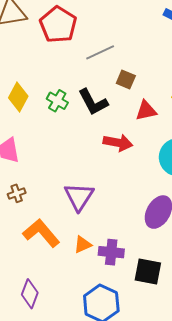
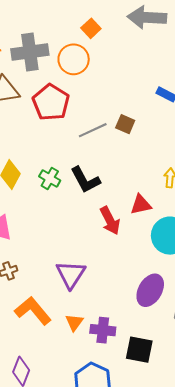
brown square: (126, 80) -> (125, 124), moved
red triangle: (146, 111) -> (141, 205), moved
red arrow: (118, 143) -> (110, 221), turned 52
orange triangle: (83, 245) -> (74, 322), turned -30

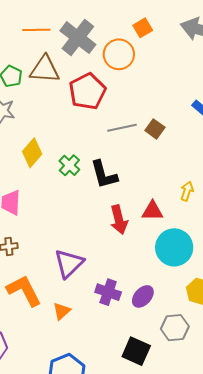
gray cross: (30, 52) -> (78, 38), turned 33
purple ellipse: (150, 290) -> (143, 296), size x0.7
purple cross: (103, 330) -> (108, 292), moved
black square: (139, 350) -> (136, 351), moved

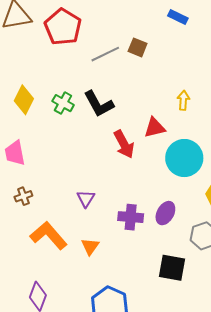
purple triangle: (69, 263) -> (86, 199), size x0.6

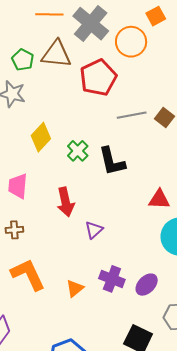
red arrow: (124, 144) -> (65, 202), moved
purple triangle: (86, 199) -> (94, 230), moved
orange triangle: (90, 247) -> (75, 288), moved

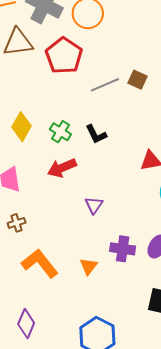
black L-shape: (112, 161) -> (96, 134), size x0.7
red arrow: (65, 202) -> (62, 168), moved, turned 92

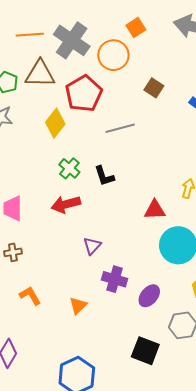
brown square: (138, 80) -> (154, 88), moved
yellow diamond: (21, 127) -> (55, 123), moved
purple cross: (123, 249) -> (115, 279), moved
orange L-shape: (40, 263) -> (30, 296), size x0.6

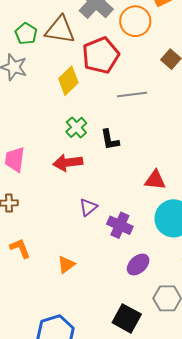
purple cross: (115, 279) -> (120, 225), moved

